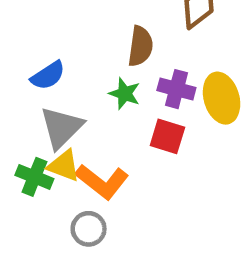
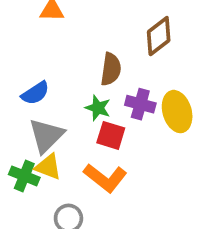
red square: (167, 136) -> (111, 135), moved
orange L-shape: (102, 181) -> (105, 178), moved

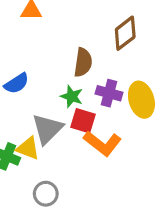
gray triangle: (46, 135) -> (47, 129), moved
orange L-shape: (105, 178) -> (103, 143), moved

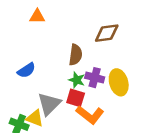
brown diamond: (125, 33) -> (107, 33), turned 30
green star: (72, 96) -> (77, 80), moved

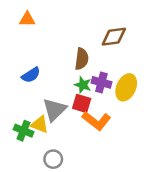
orange triangle: (37, 16) -> (27, 19), moved
yellow ellipse: (119, 82) -> (126, 87), turned 40

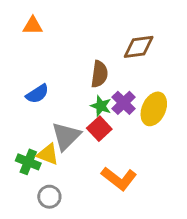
purple cross: (101, 82) -> (124, 103), turned 30
red square: (82, 103) -> (99, 129), turned 30
orange L-shape: (96, 121) -> (119, 179), moved
gray circle: (53, 159) -> (49, 197), moved

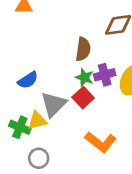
blue semicircle: (37, 94) -> (28, 80), moved
purple cross: (124, 103) -> (105, 75), turned 30
yellow triangle: (48, 154) -> (37, 121), turned -35

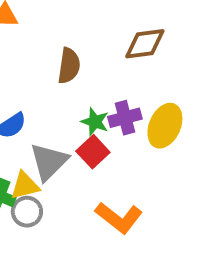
brown semicircle: (83, 49) -> (69, 66), moved
gray circle: (39, 158) -> (27, 212), moved

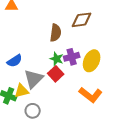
brown semicircle: (69, 66) -> (56, 33), moved
gray circle: (27, 212) -> (33, 111), moved
orange L-shape: (119, 218) -> (91, 95), moved

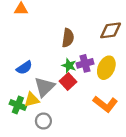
brown diamond: (82, 20) -> (111, 30), moved

